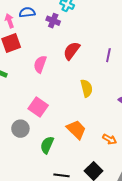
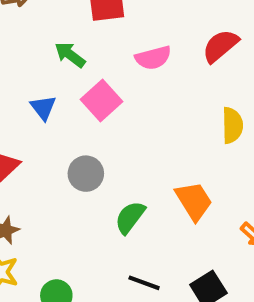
pink semicircle: (40, 64) -> (153, 58), turned -138
pink square: (38, 107) -> (102, 101), moved

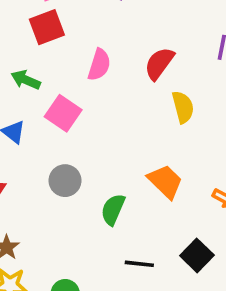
red semicircle: (220, 46) -> (159, 63), moved
pink semicircle: (153, 58) -> (99, 65), turned -44

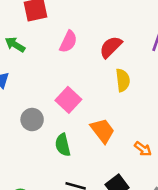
pink square: (63, 113) -> (68, 100), moved
green semicircle: (113, 209) -> (63, 145), turned -45

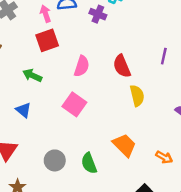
red semicircle: (111, 47) -> (122, 66), turned -60
pink square: (68, 100) -> (74, 104), moved
gray circle: (32, 120) -> (55, 160), moved

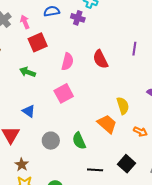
pink arrow: (45, 14) -> (25, 22), moved
yellow semicircle: (137, 96) -> (123, 106), moved
pink square: (74, 104) -> (64, 93), turned 30
blue triangle: (24, 110) -> (29, 111), moved

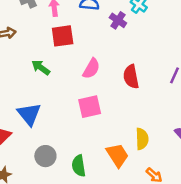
pink square: (64, 93) -> (90, 107), moved
blue triangle: (29, 111) -> (29, 114), size x1.5

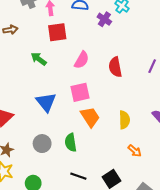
blue triangle: (29, 114) -> (46, 102), moved
orange trapezoid: (117, 155) -> (90, 117), moved
gray circle: (45, 156) -> (42, 144), moved

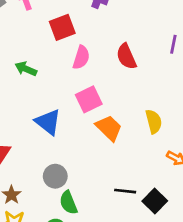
red square: (57, 32) -> (62, 27), moved
green semicircle: (71, 142) -> (68, 203), moved
black line: (78, 176) -> (125, 191), moved

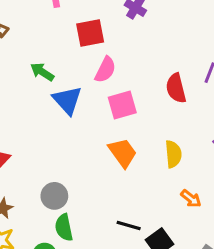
red semicircle: (126, 56) -> (176, 88), moved
pink square: (89, 99) -> (122, 105), moved
blue triangle: (48, 122) -> (67, 100), moved

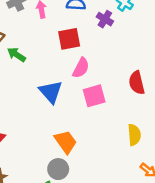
green arrow: (42, 72) -> (17, 55), moved
orange trapezoid: (123, 153) -> (66, 142), moved
gray circle: (54, 196) -> (58, 169), moved

